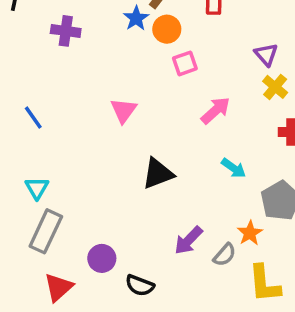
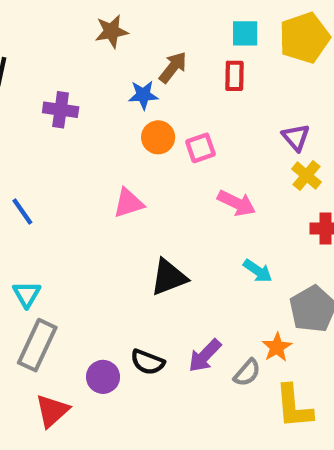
blue star: (136, 18) -> (143, 95), turned 30
orange circle: (167, 29) -> (158, 137), moved
pink triangle: (123, 110) -> (128, 203), turned 36
pink arrow: (216, 110) -> (237, 203), turned 68
black semicircle: (140, 285) -> (147, 362), moved

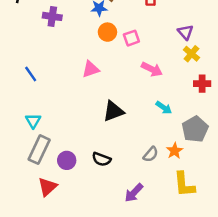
purple arrow: (205, 356) -> (134, 193), moved
gray semicircle: (247, 373) -> (151, 154), moved
purple circle: (103, 377) -> (67, 160), moved

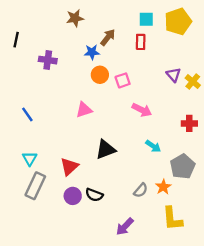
yellow cross: (191, 54) -> (193, 82), moved
purple circle: (67, 160) -> (73, 196), moved
red triangle: (47, 187) -> (69, 167), moved

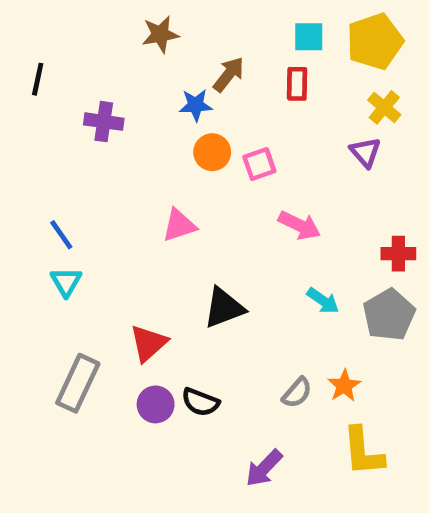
yellow cross: (193, 82) -> (384, 107), moved
cyan triangle: (30, 159) -> (66, 282), moved
gray pentagon: (183, 167) -> (389, 315), moved

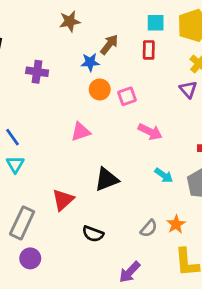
purple circle: (156, 404) -> (30, 258), moved

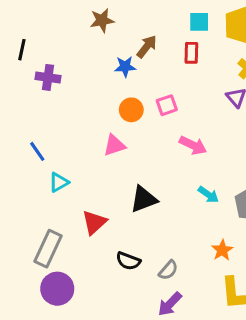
purple cross: (37, 72) -> (48, 77), moved
orange circle: (100, 89) -> (131, 110), moved
cyan triangle: (15, 164) -> (59, 182), moved, turned 30
gray semicircle: (149, 228) -> (168, 270), moved
purple circle: (30, 258) -> (57, 289), size x1.4

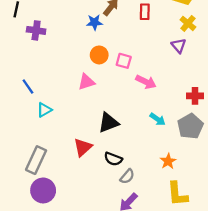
pink square: (167, 105) -> (124, 61), moved, turned 35
red triangle: (94, 222) -> (83, 147), moved
black semicircle: (128, 261) -> (113, 159), moved

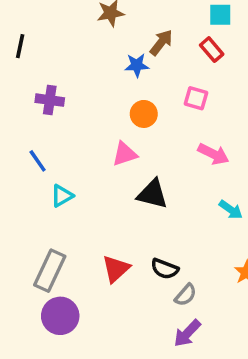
red rectangle: (145, 12) -> (212, 50), turned -42
purple cross: (36, 30) -> (50, 100), moved
pink square: (124, 61) -> (196, 98), moved
black triangle: (109, 123) -> (152, 194), moved, turned 35
red triangle: (83, 147) -> (116, 269), moved

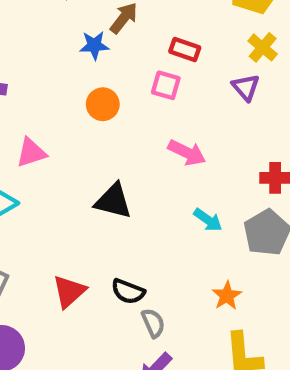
red rectangle: (212, 50) -> (185, 50), moved, turned -30
pink triangle: (125, 154) -> (31, 153), moved
gray semicircle: (186, 295) -> (153, 323), turned -65

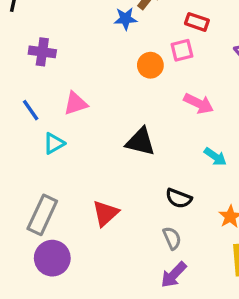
pink square: (166, 85) -> (182, 50), turned -30
orange circle: (103, 104) -> (150, 65), moved
black semicircle: (128, 291) -> (179, 198), moved

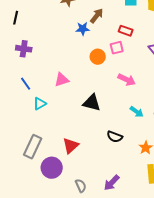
purple cross: (42, 52) -> (24, 49), moved
pink triangle: (76, 103) -> (62, 80), moved
gray semicircle: (172, 238) -> (81, 186), moved
purple circle: (52, 258) -> (52, 168), moved

